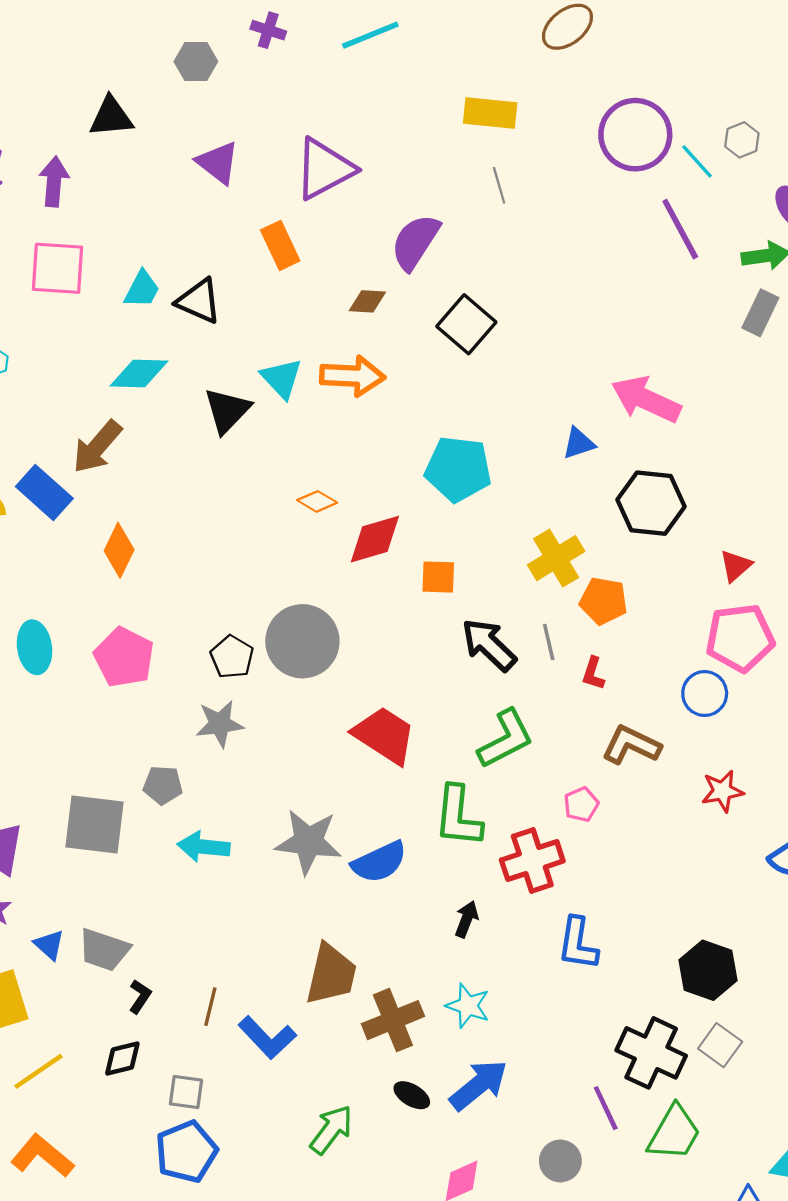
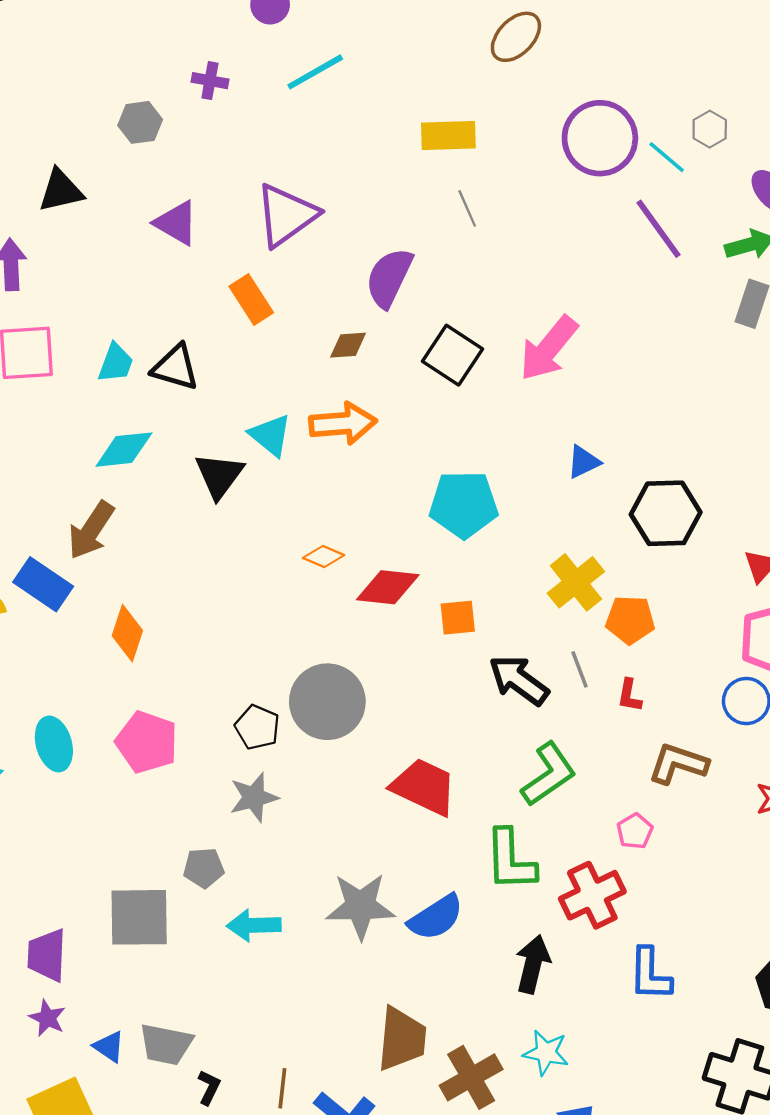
pink arrow: (646, 399) -> (549, 348), moved, turned -68
red diamond: (375, 539) -> (388, 587), turned 30
black arrow: (466, 919) -> (533, 964), size x1.5

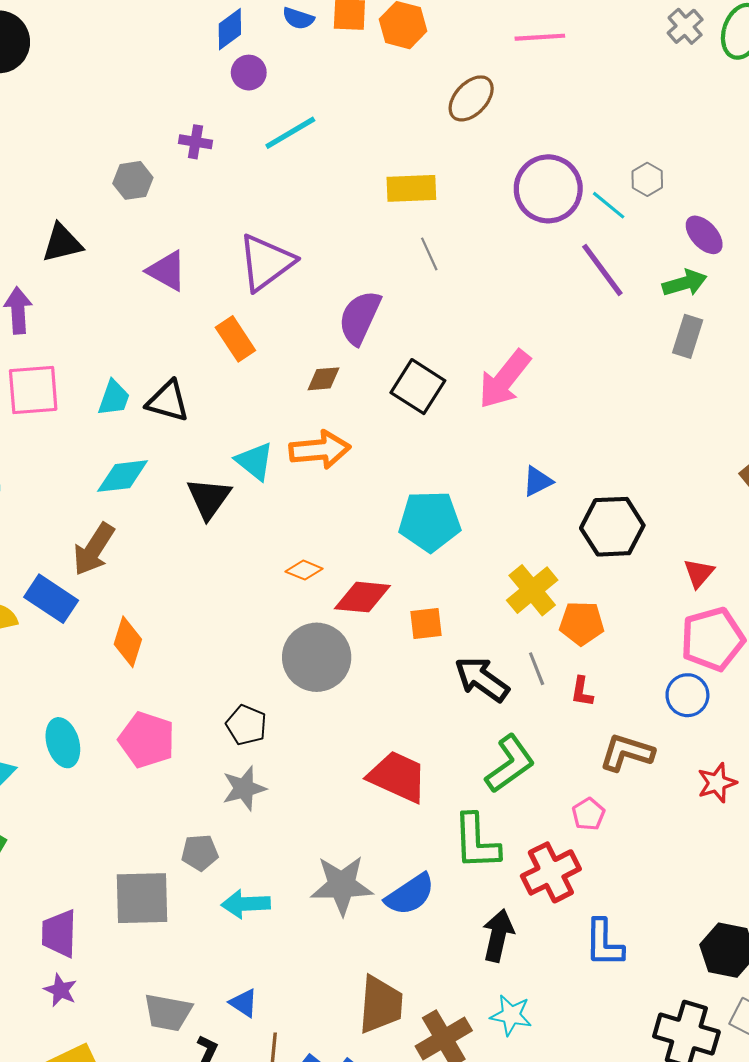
gray circle: (327, 702) -> (317, 657), moved
blue triangle: (109, 1047) -> (244, 1003), moved

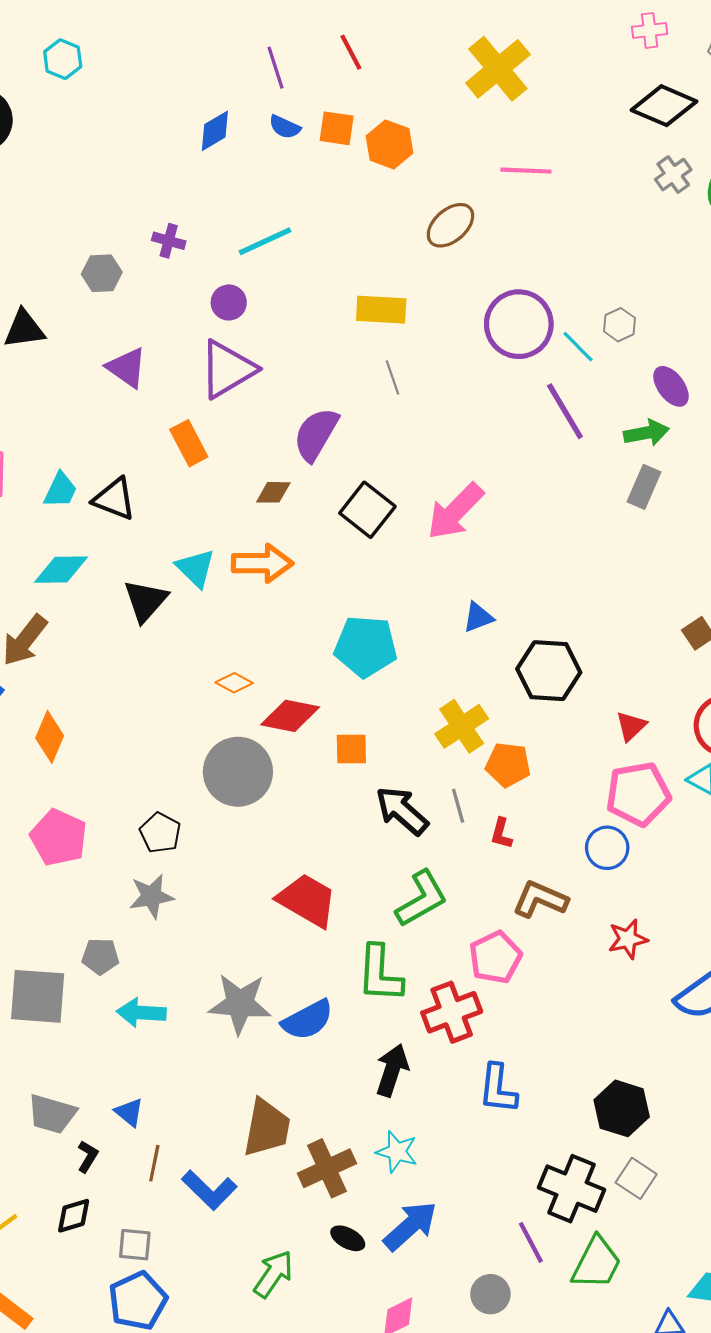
purple circle: (249, 73) -> (229, 302), moved
pink pentagon: (588, 814) -> (495, 957), size x1.6

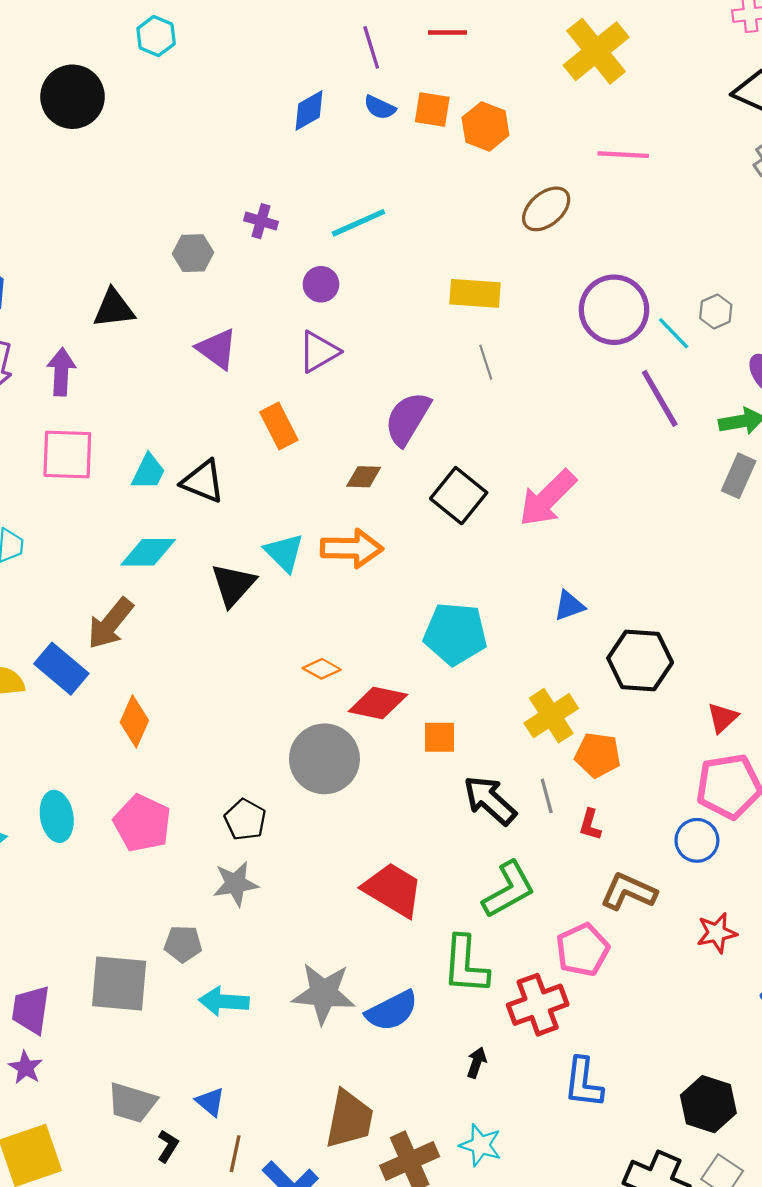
red line: (351, 52) -> (447, 33), turned -63
purple triangle: (227, 369) -> (319, 352), size x0.7
black arrow: (392, 1070) -> (477, 1063), size x0.6

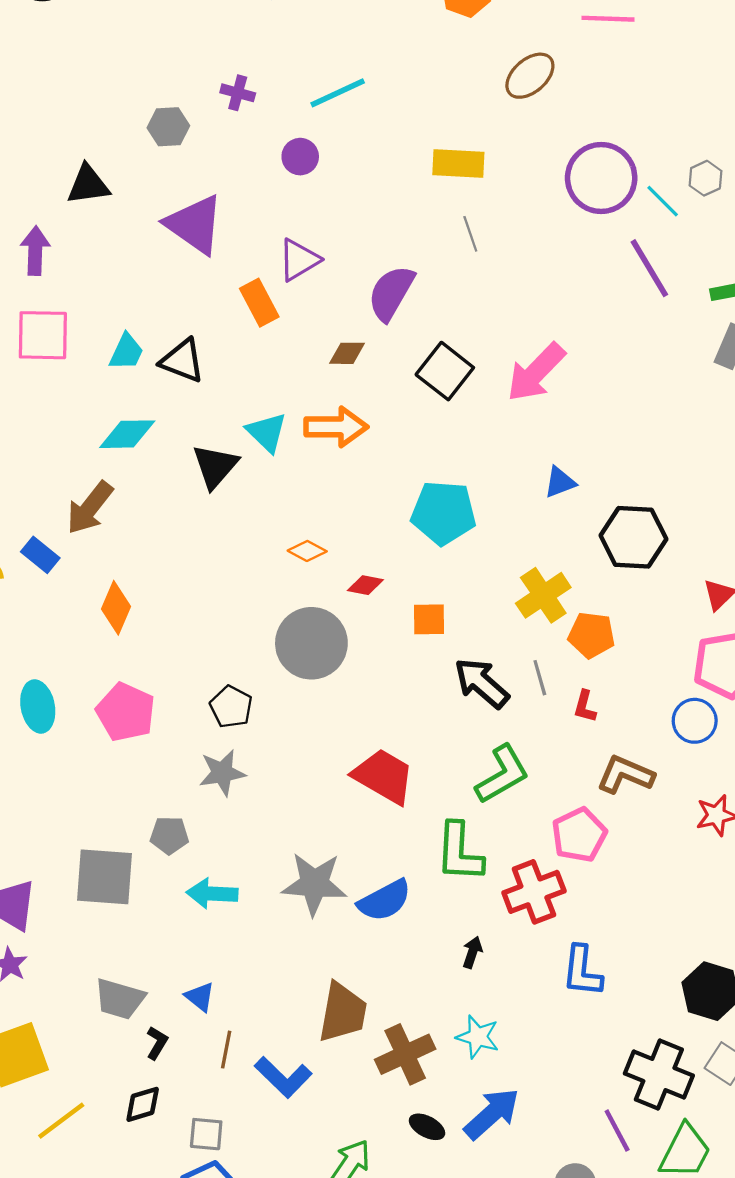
purple triangle: (217, 349) -> (195, 225), size x1.4
purple triangle: (319, 352) -> (299, 260), moved
blue rectangle: (61, 669) -> (40, 555), size x0.7
red diamond: (378, 703) -> (365, 585), size x0.6

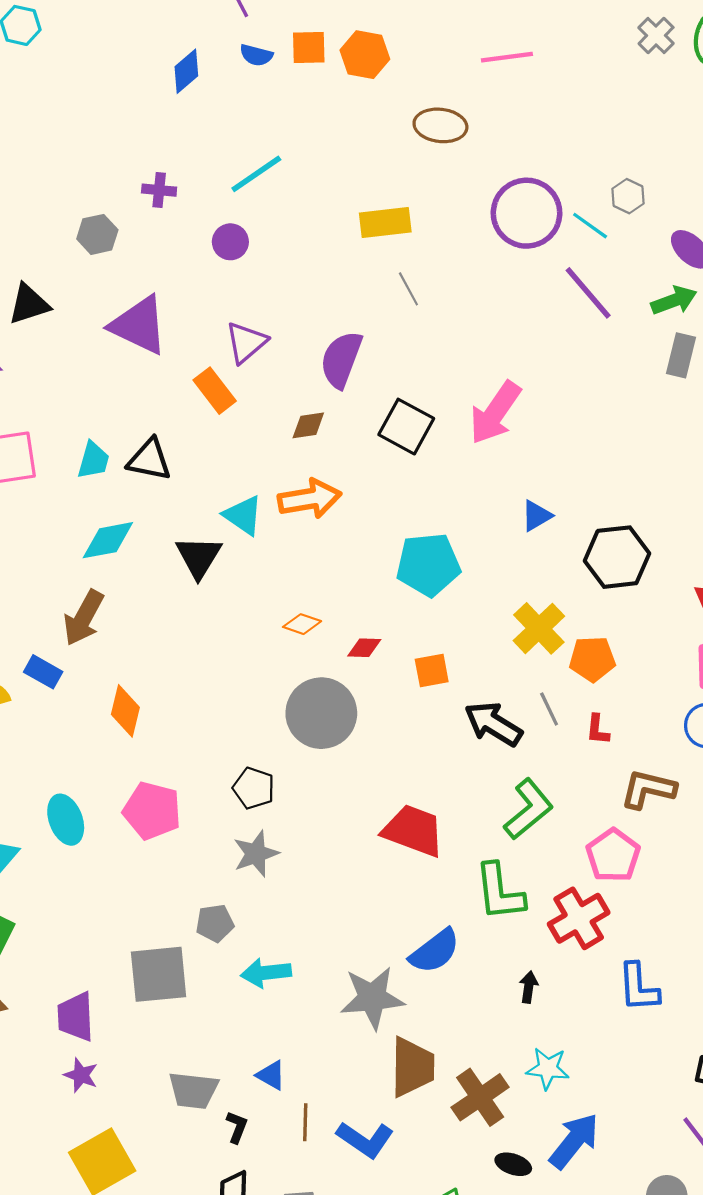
brown ellipse: (530, 76) -> (440, 125), turned 57
gray star: (314, 884) -> (372, 998), moved

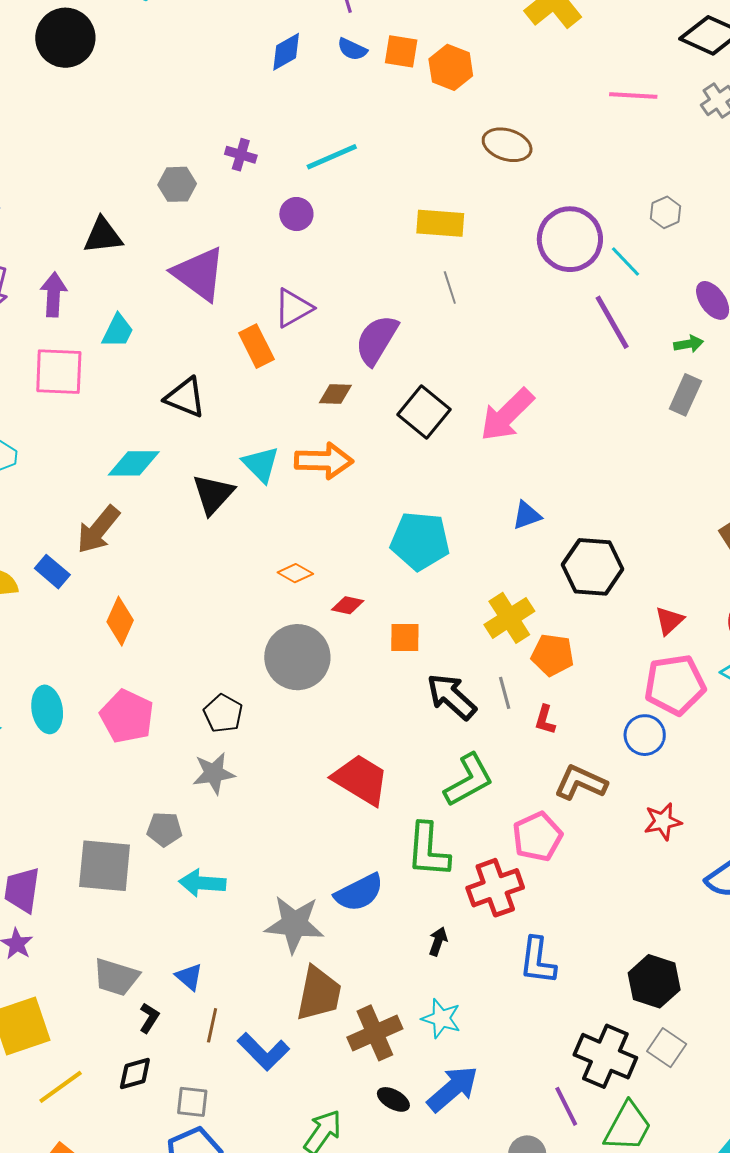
pink line: (507, 57) -> (633, 96), moved
gray hexagon: (628, 196) -> (666, 212), moved
green arrow: (674, 300) -> (689, 344), size x0.7
cyan trapezoid: (93, 460) -> (118, 331), moved

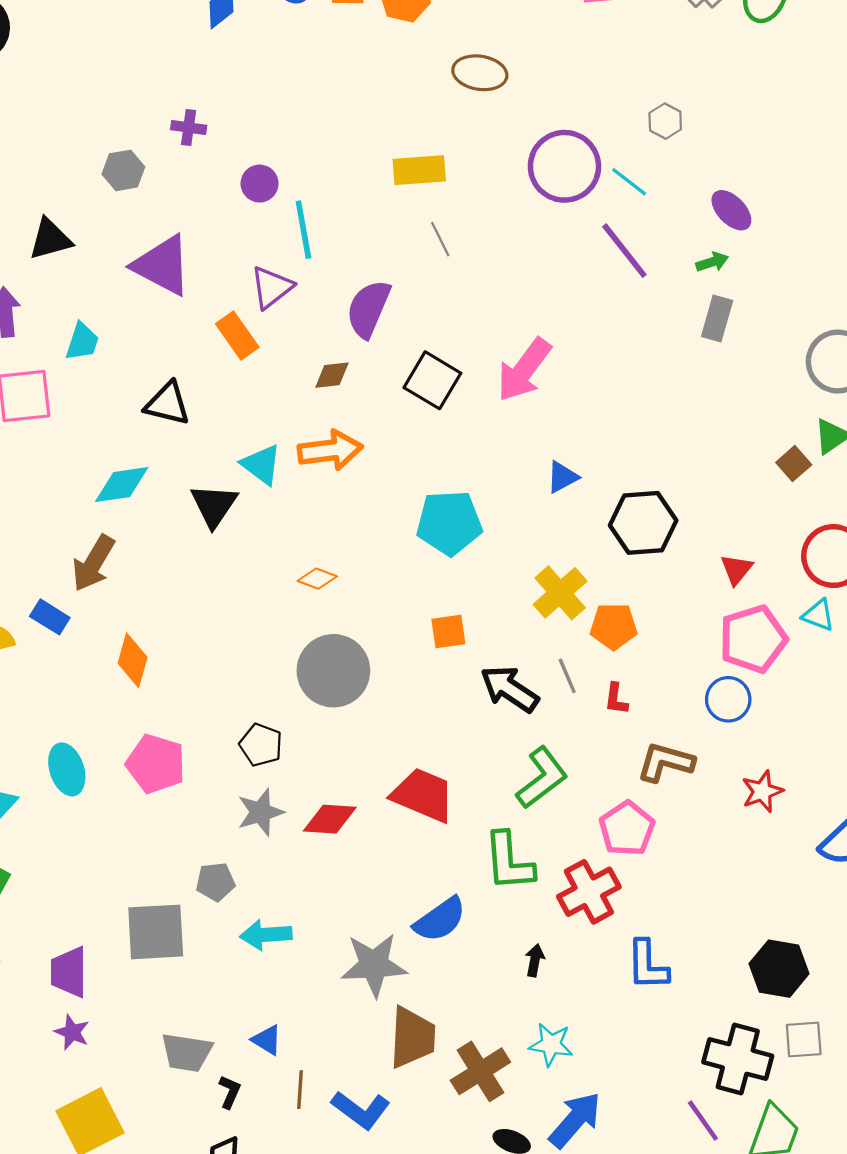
cyan line: (332, 157) -> (303, 230), moved, turned -68
red diamond: (348, 605) -> (330, 819), moved, size x1.5
gray square: (667, 1048) -> (804, 1039), turned -30

